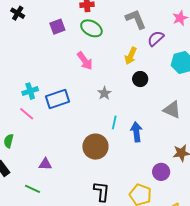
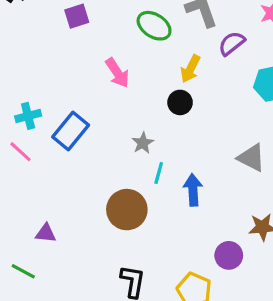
green ellipse: (91, 28) -> (154, 26), moved
black circle: (140, 79) -> (180, 102), moved
gray star: (104, 93) -> (143, 143), moved
blue rectangle: (57, 99) -> (71, 131), turned -35

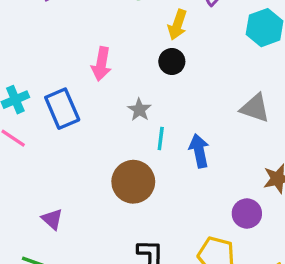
pink arrow: (117, 73) -> (101, 64), moved, turned 52
blue rectangle: (71, 131) -> (62, 109), turned -54
purple triangle: (46, 233) -> (52, 219), turned 45

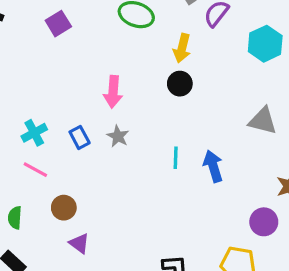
blue rectangle: (62, 109) -> (80, 137), size x0.6
gray star: (139, 110) -> (118, 136), moved
brown circle: (133, 182) -> (64, 208), moved, size x0.6

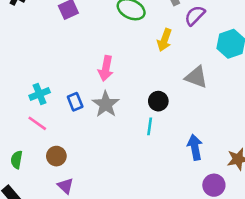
black circle: (180, 84) -> (158, 101), moved
gray triangle: (263, 121) -> (196, 77), moved
gray star: (118, 136) -> (106, 104), size x1.5
blue arrow: (213, 166) -> (195, 147), moved

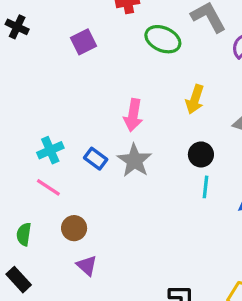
yellow arrow: (164, 40) -> (195, 99), moved
blue rectangle: (75, 102) -> (96, 159), turned -30
cyan line: (150, 126) -> (206, 187), moved

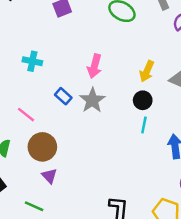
yellow arrow: (195, 99) -> (147, 71), moved
cyan cross: (50, 150) -> (32, 61), moved, turned 30
brown circle: (74, 228) -> (42, 147), size x1.5

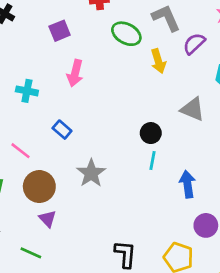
pink arrow: (94, 66) -> (75, 73), moved
yellow arrow: (147, 71) -> (158, 61), moved, turned -40
gray star: (92, 100) -> (91, 173), moved

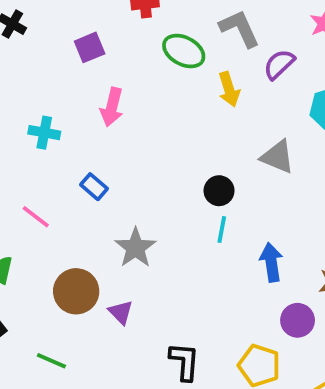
brown circle: (39, 187) -> (76, 291), moved
purple triangle: (48, 219) -> (121, 312), moved

